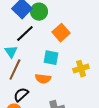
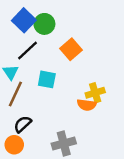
cyan square: (51, 58) -> (47, 79), moved
orange semicircle: (43, 79) -> (87, 105), moved

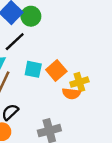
orange square: (71, 49) -> (56, 70), moved

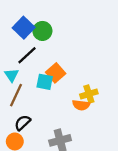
orange square: (56, 70) -> (56, 73), moved

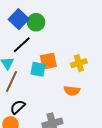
orange square: (56, 73) -> (48, 61), turned 30
yellow cross: (89, 94) -> (79, 63), moved

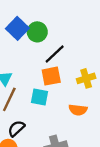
black line: (22, 45) -> (55, 54), moved
cyan square: (38, 69) -> (40, 97), moved

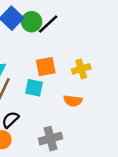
black line: (55, 54) -> (48, 24), moved

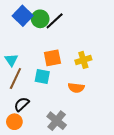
gray cross: (50, 139) -> (57, 121), turned -36

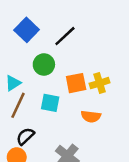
green circle: (40, 19) -> (44, 65), moved
orange square: (52, 58) -> (76, 83), moved
cyan triangle: (11, 60) -> (13, 83), turned 32

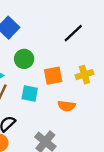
black line: (65, 36) -> (73, 33), moved
yellow cross: (100, 83) -> (84, 75), moved

